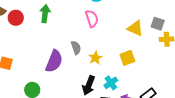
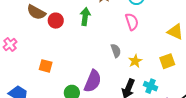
purple semicircle: (54, 61) -> (93, 81), moved
cyan cross: (111, 83) -> (150, 86), turned -32

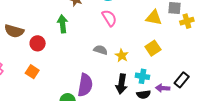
red circle: (56, 21) -> (38, 43), moved
gray semicircle: (116, 51) -> (100, 50), turned -40
orange square: (46, 66) -> (32, 72), moved, turned 32

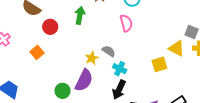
yellow triangle: (154, 18) -> (177, 48), moved
yellow star: (122, 55) -> (92, 58), moved
cyan cross: (142, 76) -> (120, 69), moved

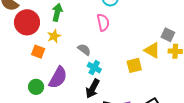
red circle: (50, 27) -> (27, 22), size x1.6
orange square: (37, 52) -> (38, 52), moved, turned -32
yellow star: (92, 58) -> (54, 36), moved

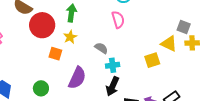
cyan cross: (94, 68) -> (113, 65), turned -32
green circle: (36, 87) -> (41, 88), moved

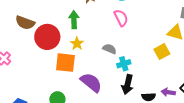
orange square: (55, 54) -> (65, 63), size x1.5
purple semicircle: (77, 78) -> (91, 82), turned -65

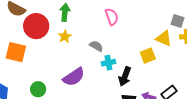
orange square: (65, 63) -> (16, 52), moved
purple semicircle: (91, 82) -> (74, 77), turned 100
black arrow: (127, 85) -> (125, 76), moved

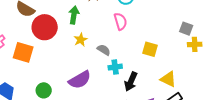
yellow star: (65, 36) -> (81, 40), moved
yellow triangle: (164, 38) -> (168, 79), moved
yellow square: (148, 56) -> (150, 49), moved, turned 35

